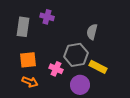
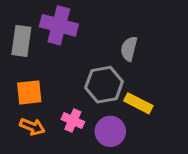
purple cross: (47, 17) -> (59, 25), size x1.6
pink cross: (56, 69) -> (73, 120), moved

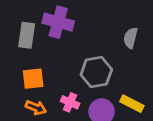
gray semicircle: (129, 49) -> (131, 38), moved
yellow rectangle: (138, 103) -> (132, 104), moved

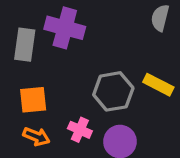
gray semicircle: (131, 38) -> (160, 18), moved
yellow rectangle: (132, 104) -> (158, 85), moved

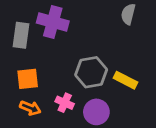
yellow rectangle: (158, 85) -> (126, 80), moved

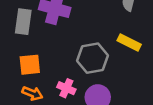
yellow rectangle: (126, 80) -> (129, 42), moved

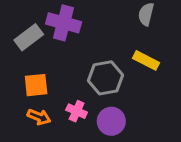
gray rectangle: (23, 22) -> (29, 37), turned 45

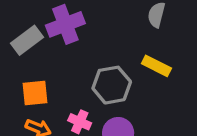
purple cross: (64, 23) -> (65, 24), turned -36

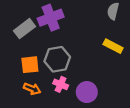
gray hexagon: (112, 85) -> (57, 59), moved

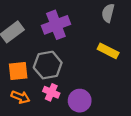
purple cross: (51, 18) -> (56, 25), moved

